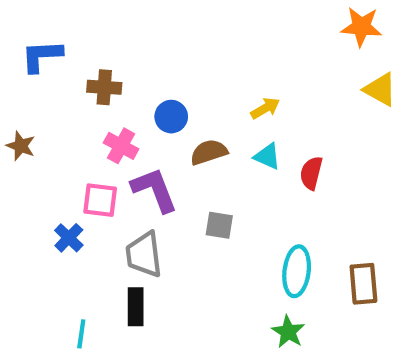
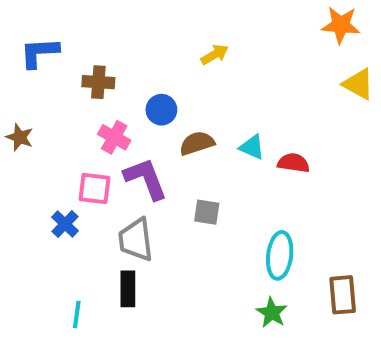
yellow arrow: (265, 108) -> (215, 55), moved
red semicircle: (311, 173) -> (293, 163), turned 84
brown rectangle: (363, 284) -> (343, 295), moved

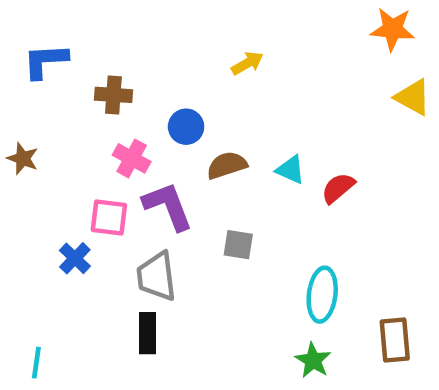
red semicircle: (293, 163) -> (338, 188), turned -48
cyan line: (77, 315) -> (36, 363), moved

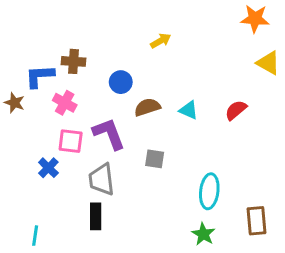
blue L-shape: (45, 61) -> (40, 76), moved
pink cross: (132, 158) -> (65, 103), moved
red semicircle: (338, 188) -> (236, 110), moved
cyan line: (36, 363) -> (35, 236), moved

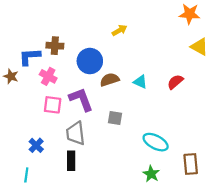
blue circle: (121, 82) -> (90, 61), size x1.5
blue cross: (48, 168) -> (36, 145), moved
cyan ellipse: (209, 191) -> (156, 142), turned -70

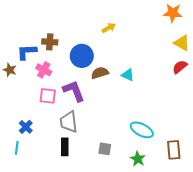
red semicircle: (175, 82) -> (180, 67), moved
gray square: (115, 118) -> (105, 149), moved
blue cross: (36, 145) -> (26, 127), moved
cyan line: (26, 175) -> (17, 148), moved

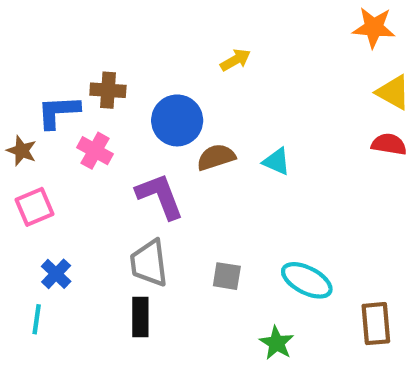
red semicircle: (180, 67) -> (389, 144), turned 49
pink square: (48, 96) -> (35, 207), moved, turned -30
gray square: (105, 149) -> (227, 276), moved
green star: (138, 159) -> (277, 343), moved

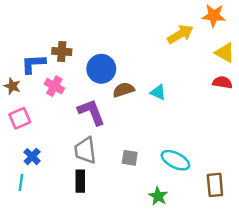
yellow arrow: (235, 60) -> (180, 34), moved, size x1.5

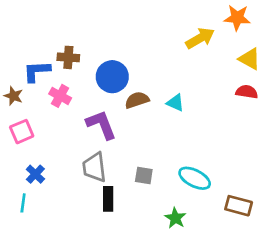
black rectangle: (80, 181) -> (108, 199), moved
brown rectangle: (215, 185) -> (239, 206), turned -70

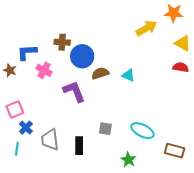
brown cross: (68, 57) -> (62, 42), moved
pink square: (22, 132) -> (15, 109), moved
gray trapezoid: (94, 167) -> (50, 140), moved

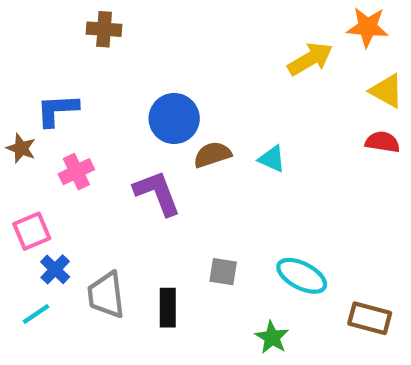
brown cross: (62, 42) -> (104, 29), moved
pink cross: (44, 70) -> (76, 172), moved, turned 35
cyan line: (17, 149) -> (36, 314), turned 48

